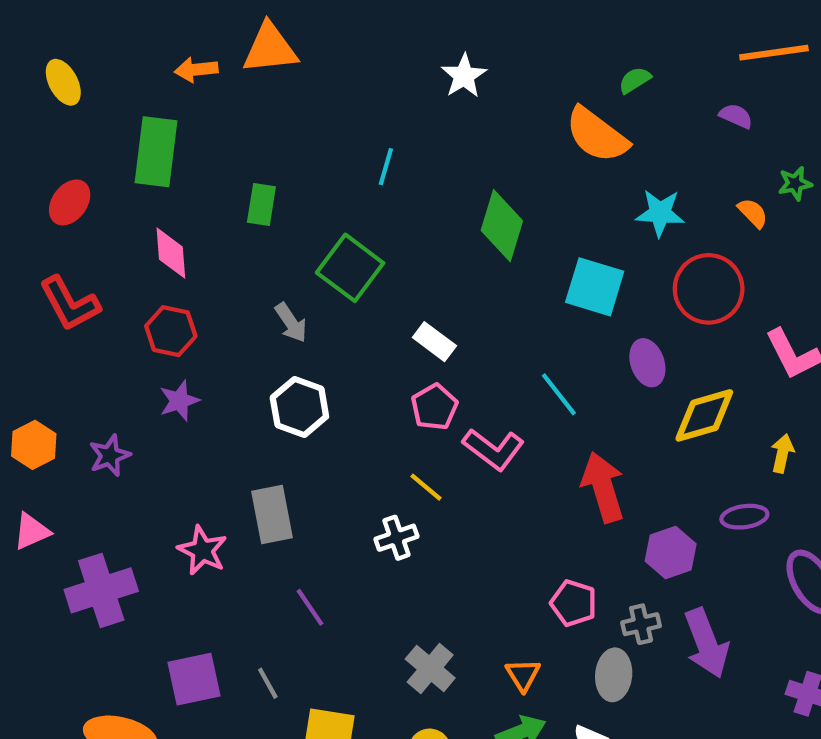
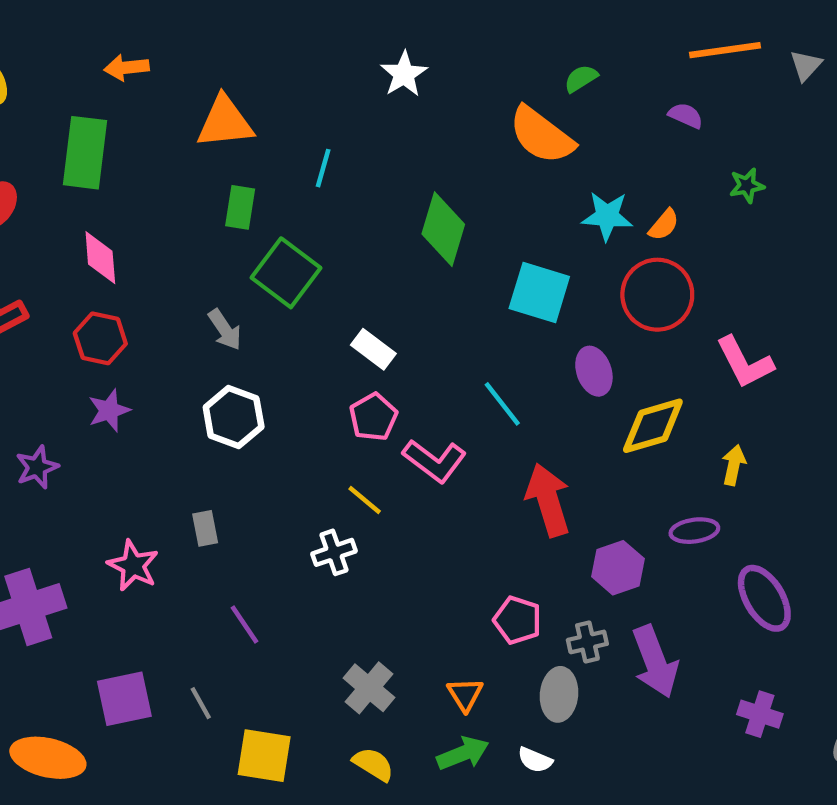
orange triangle: (270, 48) -> (225, 122), moved
green rectangle: (261, 205) -> (240, 207), moved
orange semicircle: (753, 213) -> (664, 225), moved, turned 84
gray rectangle: (272, 515) -> (205, 528), size x0.6

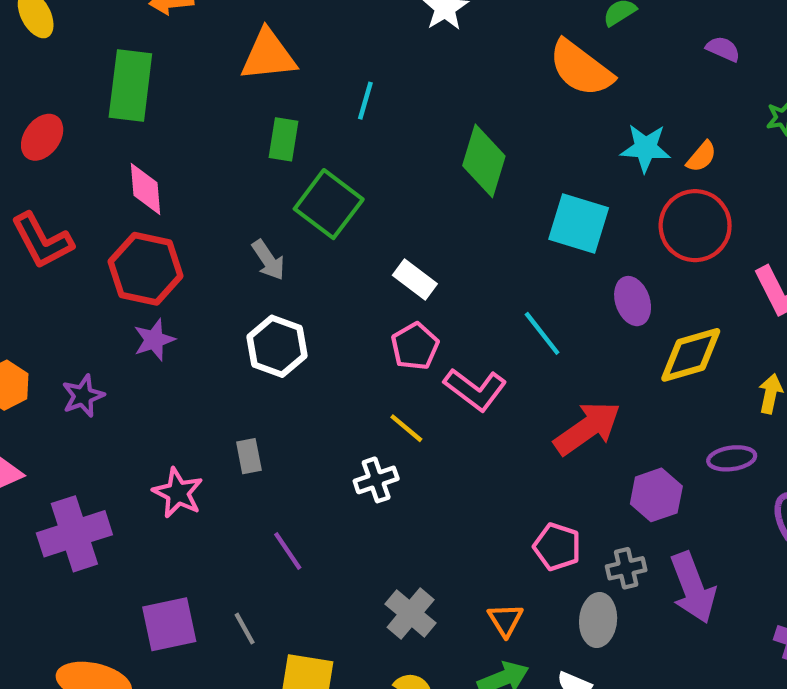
red hexagon: (100, 338) -> (146, 269), size x1.4
red arrow: (548, 500) -> (587, 428), turned 72

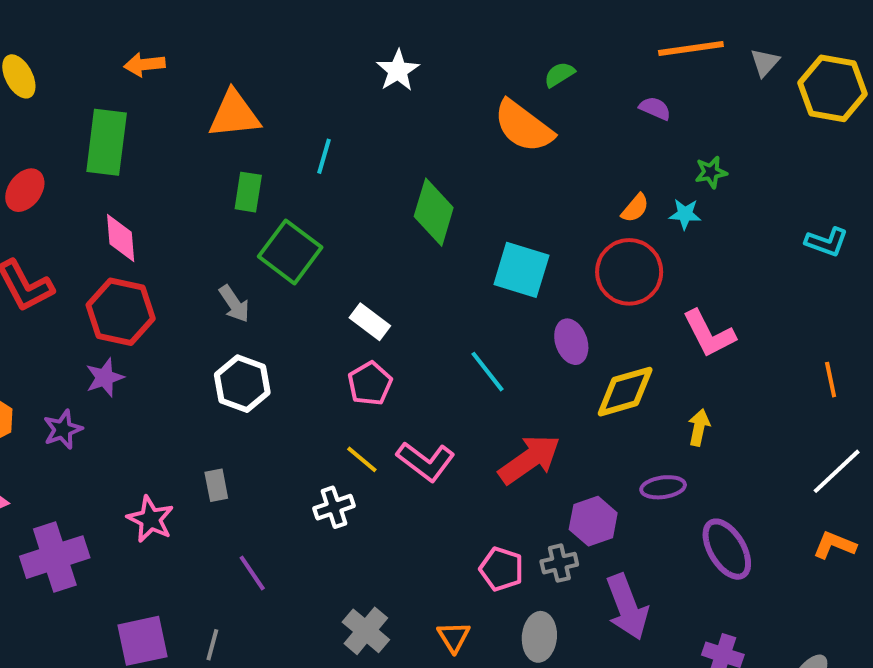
cyan star: (645, 148) -> (685, 214), moved, size x0.7
purple star: (154, 340) -> (105, 378), moved
pink L-shape: (475, 389) -> (426, 461), moved
gray cross: (626, 568) -> (559, 563), moved
gray line: (245, 629) -> (212, 645), turned 44

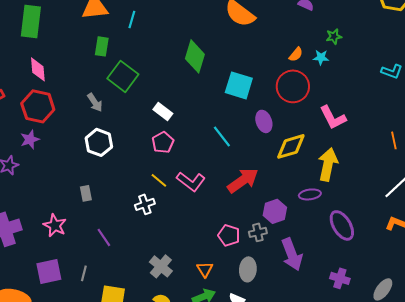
cyan line: (324, 156) -> (132, 19), moved
yellow arrow: (699, 427) -> (328, 164), size x1.8
pink star: (150, 519) -> (55, 225), moved

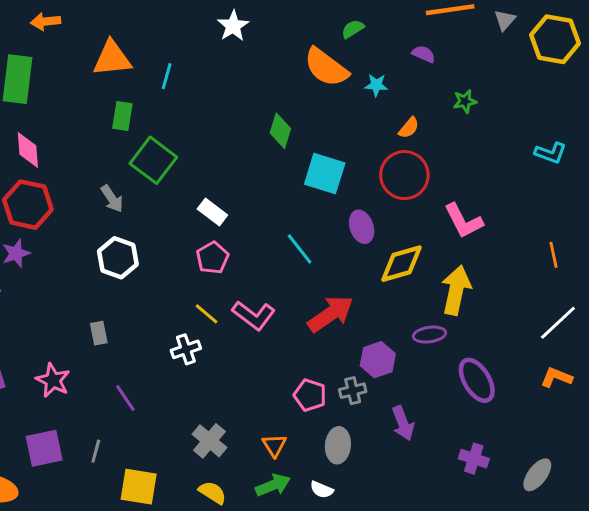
green diamond: (195, 56) -> (280, 131), moved, size x0.7
cyan star: (321, 57) -> (376, 85), moved
purple arrow: (292, 254) -> (403, 423), size x0.7

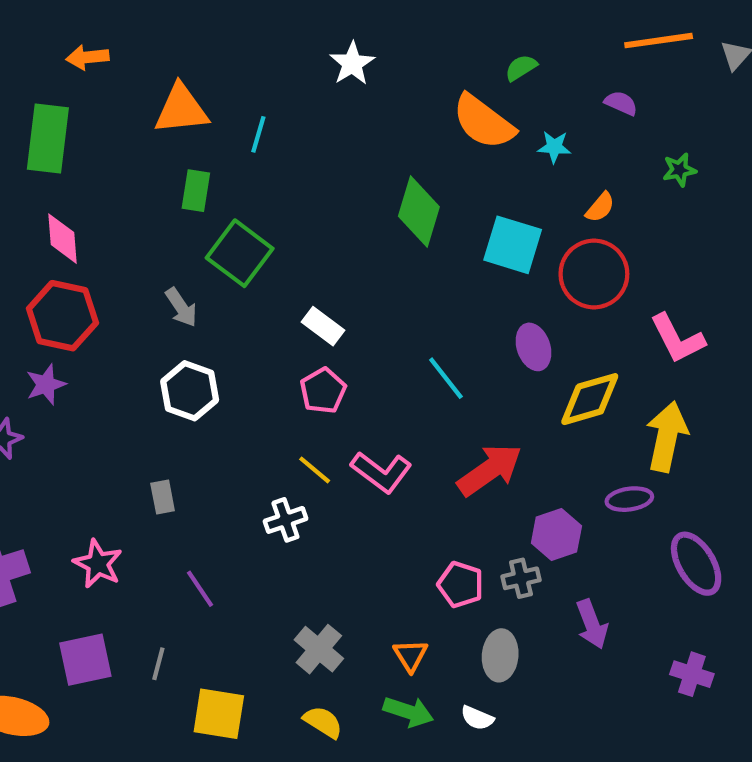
green diamond: (280, 131) -> (419, 211), size x1.4
cyan square: (325, 174) -> (513, 245), moved
green arrow: (273, 485) -> (408, 712), turned 40

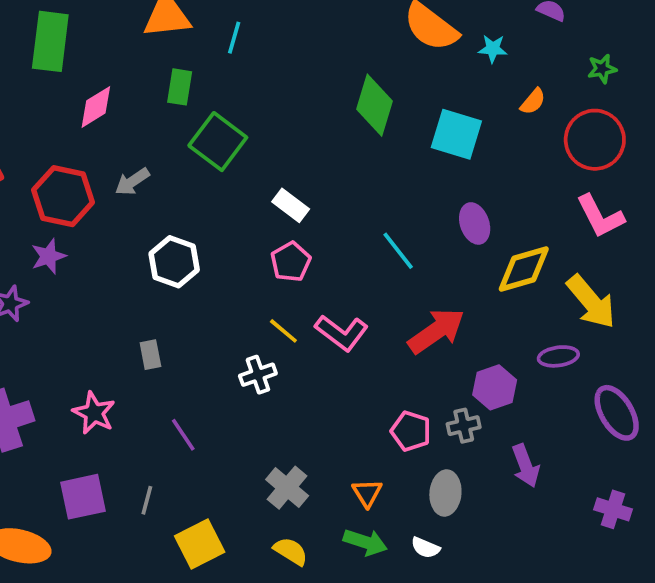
pink diamond: (62, 239) -> (96, 107), moved, turned 63
red circle: (594, 274) -> (595, 140), moved
gray arrow: (181, 307) -> (132, 182), moved, turned 90
yellow arrow: (667, 437) -> (591, 302), turned 128
yellow square: (219, 714) -> (200, 544), turned -36

